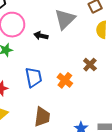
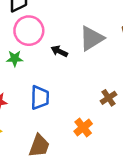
orange cross: (65, 80) -> (83, 128), moved

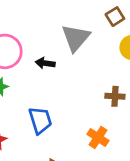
brown cross: (108, 98) -> (115, 96), turned -35

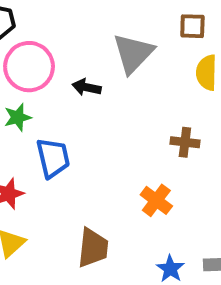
brown square: (115, 17) -> (192, 26), turned 30
blue trapezoid: (40, 120) -> (53, 158), moved

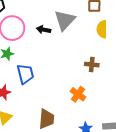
black arrow: (87, 87) -> (44, 30), moved

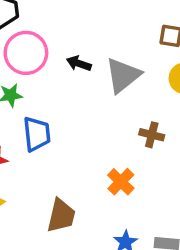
gray triangle: (65, 20) -> (123, 75), moved

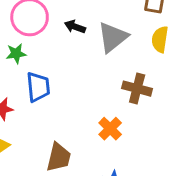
brown cross: (152, 135) -> (137, 89), size x1.4

